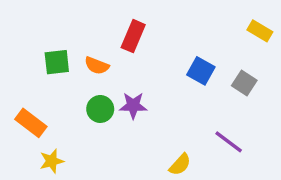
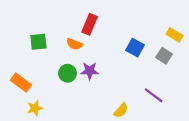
yellow rectangle: (260, 31) -> (175, 35), moved
orange semicircle: (97, 66) -> (74, 44), moved

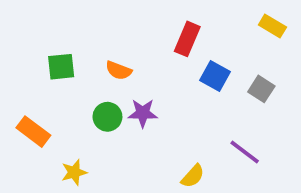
red rectangle: (90, 24) -> (187, 39), moved
yellow rectangle: (175, 35) -> (272, 26), moved
yellow star: (35, 108) -> (74, 172), moved

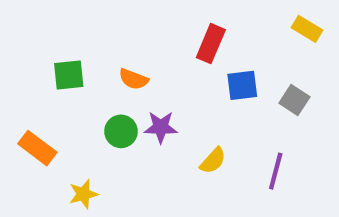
blue square: (215, 76) -> (242, 85), turned -36
purple line: (245, 152) -> (276, 171), turned 68
yellow semicircle: (193, 176) -> (213, 161), moved

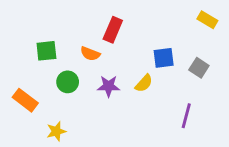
red rectangle: (211, 44) -> (113, 30), moved
green circle: (121, 131) -> (68, 82), moved
yellow semicircle: (213, 161) -> (144, 83), moved

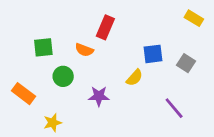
purple star: (109, 86) -> (99, 96), moved
purple line: (186, 116) -> (174, 108), turned -55

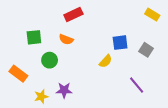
red rectangle: (105, 27) -> (73, 15), moved, turned 42
purple star: (99, 96) -> (64, 90), moved

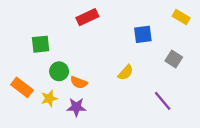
orange semicircle: (66, 39) -> (79, 82), moved
blue square: (120, 43) -> (143, 34), moved
yellow star: (41, 96) -> (49, 98), moved

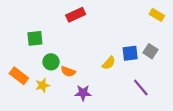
blue square: (143, 34) -> (130, 53), moved
purple star: (76, 107) -> (83, 93), moved

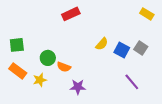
green square: (35, 38) -> (17, 45), moved
blue square: (130, 53) -> (122, 50), turned 35
yellow semicircle: (109, 63) -> (102, 44), moved

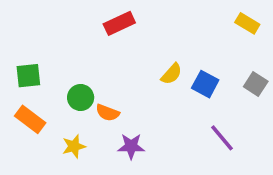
gray square: (141, 48) -> (256, 84), moved
yellow star: (40, 80) -> (74, 146), moved

